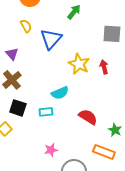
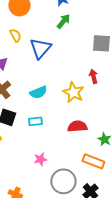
yellow star: (79, 64) -> (73, 92), moved
cyan semicircle: (60, 93) -> (38, 92), moved
red semicircle: (88, 117) -> (77, 126), turned -36

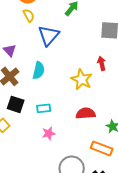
yellow semicircle: (15, 35) -> (29, 15), moved
cyan semicircle: (38, 92) -> (39, 70), moved, turned -54
pink star: (40, 159) -> (49, 133), moved

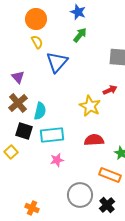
red arrow: (102, 63) -> (110, 90), turned 80
cyan semicircle: (39, 70) -> (40, 111), moved
cyan rectangle: (44, 108) -> (52, 135), size x1.6

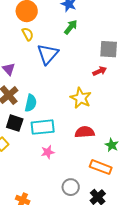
red arrow: (110, 90) -> (100, 71), moved
gray circle: (80, 195) -> (71, 187), size x0.7

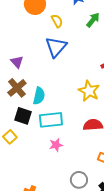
green arrow: (71, 27) -> (93, 20), moved
yellow semicircle: (28, 34) -> (57, 21), moved

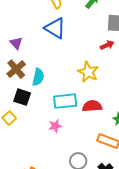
blue triangle: (56, 47) -> (55, 28), turned -40
cyan rectangle: (51, 120) -> (65, 101), moved

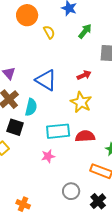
blue triangle: (55, 28) -> (46, 80), moved
red arrow: (107, 45) -> (84, 75), moved

